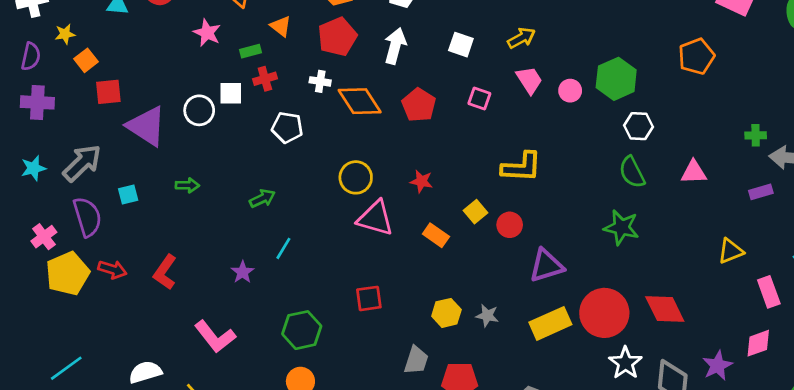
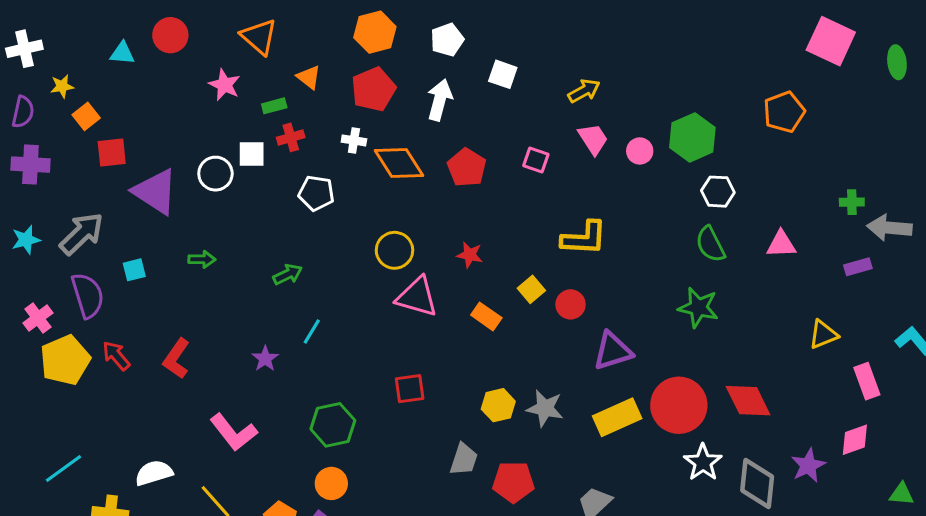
white square: (461, 45) -> (503, 74), moved
red arrow: (112, 270) -> (116, 356), turned -148
gray star: (487, 316) -> (545, 408), size x1.4

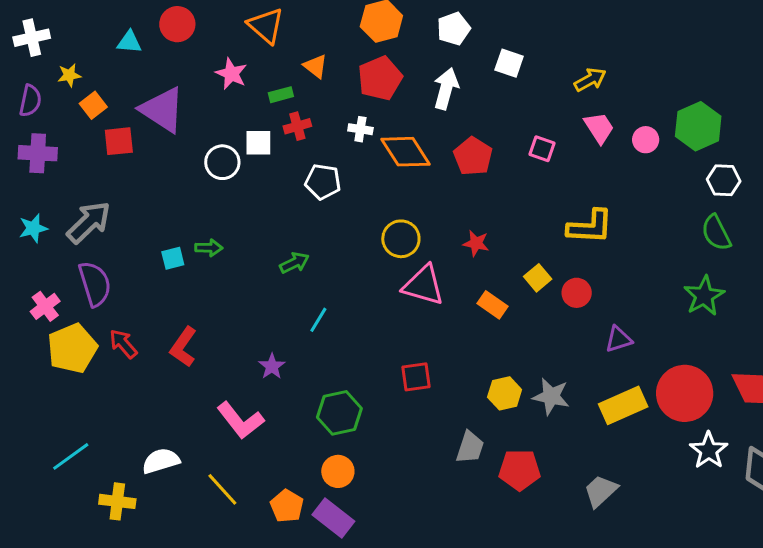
purple triangle: (155, 192) -> (162, 110), moved
cyan square: (134, 270) -> (173, 258), moved
green star: (698, 307) -> (704, 296), turned 30
purple triangle: (613, 351) -> (619, 339), size x0.7
purple star: (265, 359) -> (272, 366), moved

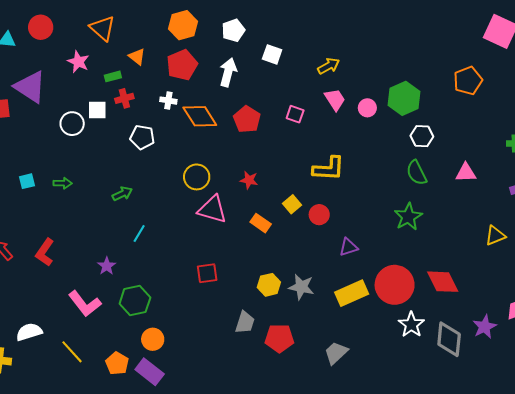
cyan square: (173, 258) -> (27, 181), moved
green hexagon: (339, 413) -> (135, 301), moved

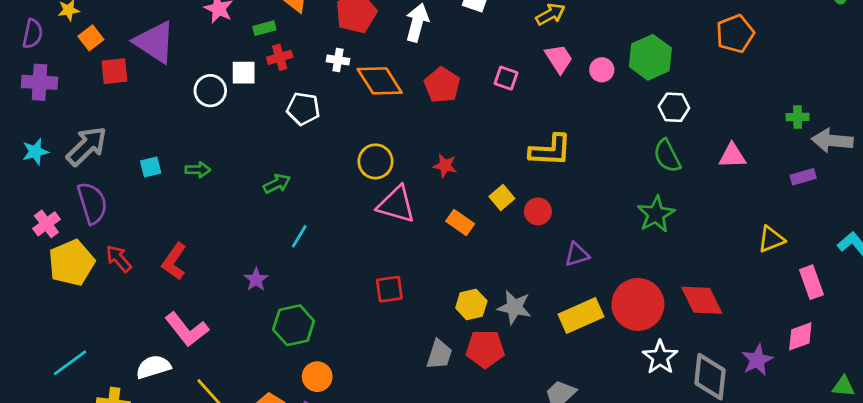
pink L-shape: (85, 304) -> (187, 329), moved
red pentagon: (279, 338) -> (485, 349), moved

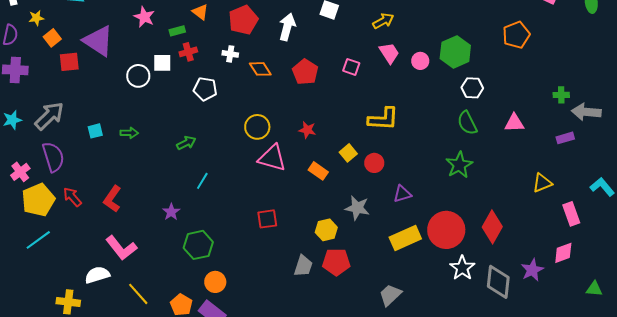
orange diamond: (380, 81) -> (260, 69), size x0.7
red diamond: (702, 300) -> (492, 227), turned 56
gray star: (514, 307) -> (357, 208), moved
cyan line: (70, 363) -> (38, 240), moved

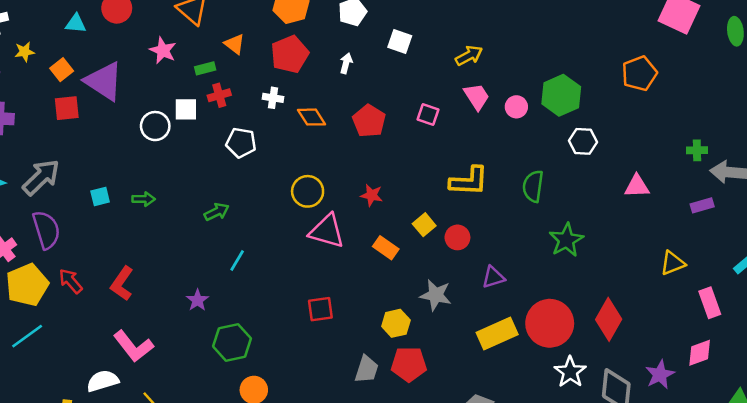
white arrow: (287, 27) -> (346, 63), size x0.6
orange square: (52, 38) -> (62, 70), moved
green semicircle: (467, 123) -> (533, 186), moved, turned 35

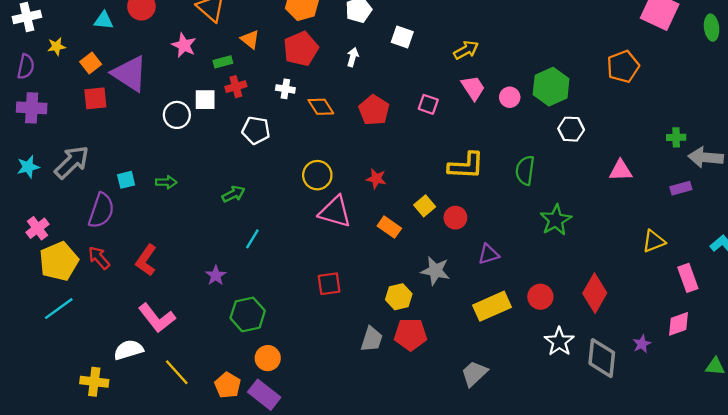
purple semicircle: (46, 230) -> (101, 211), moved, turned 36
red circle: (550, 323) -> (540, 297), size x0.6
purple star: (660, 375) -> (642, 344), size x0.7

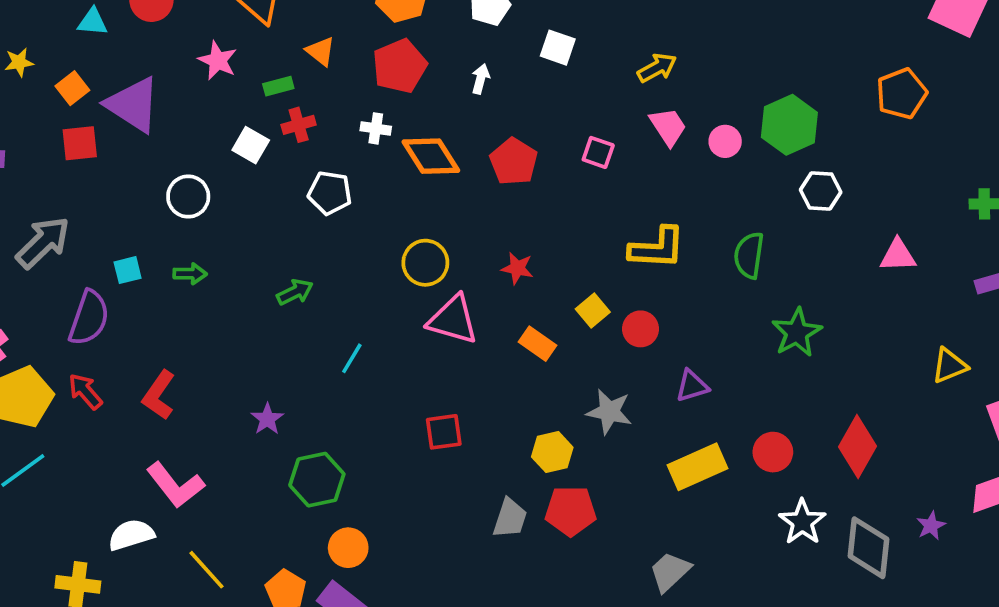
white square: (205, 100) -> (251, 145), turned 30
orange diamond: (321, 107) -> (431, 156), size x1.4
white circle: (177, 115) -> (188, 197), moved
cyan line: (252, 239) -> (352, 358), moved

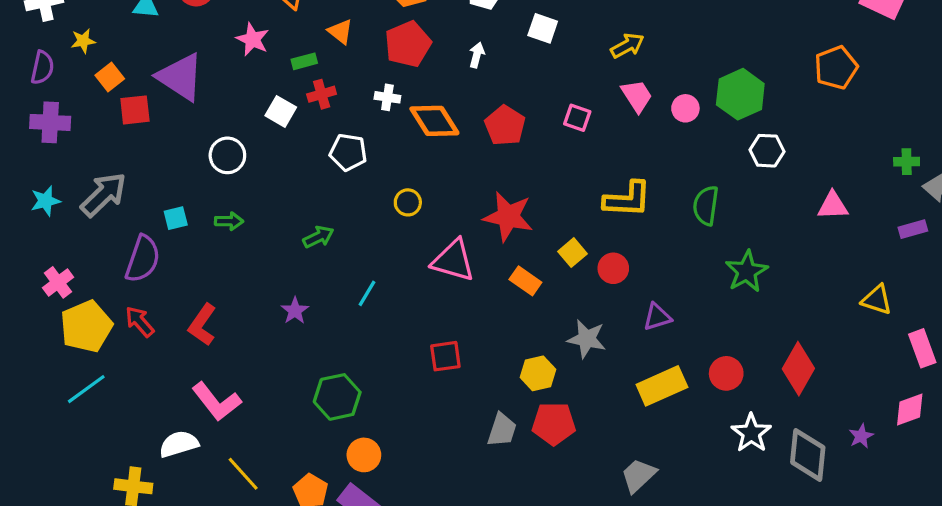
orange square: (72, 88) -> (110, 77), moved
yellow circle: (425, 263) -> (408, 202), moved, size x0.7
red star: (517, 268) -> (508, 217), size x1.8
yellow triangle: (949, 366) -> (877, 300), turned 40
purple star: (267, 419) -> (295, 311), moved

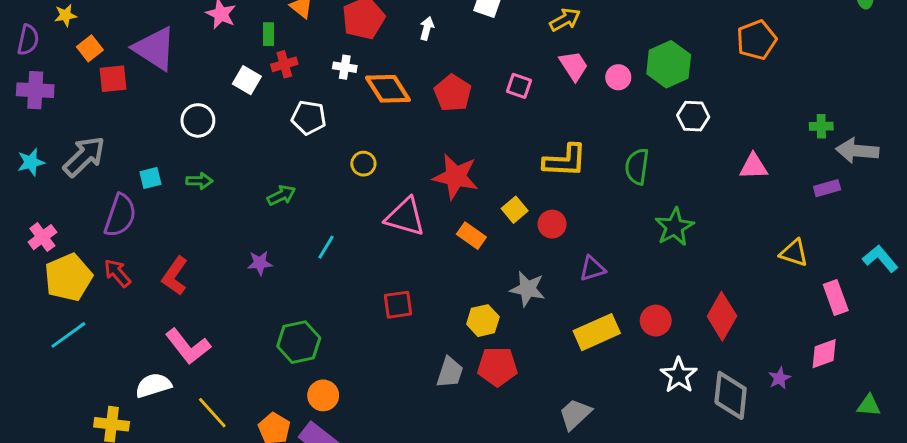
green rectangle: (304, 61) -> (268, 34), turned -75
purple star: (295, 311) -> (260, 263), turned 30

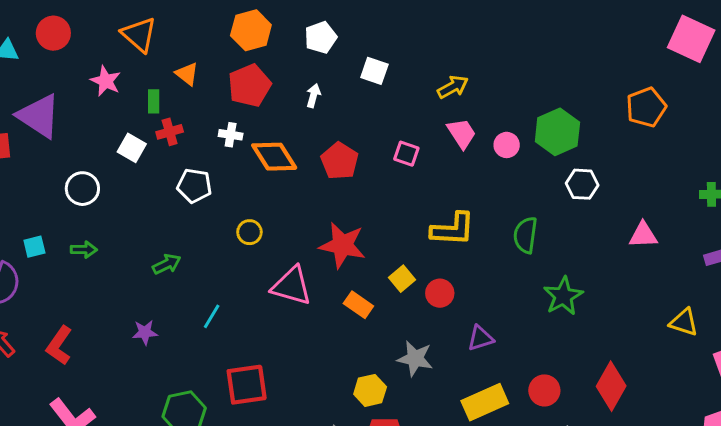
red square: (398, 305) -> (247, 385), moved, size x1.4

